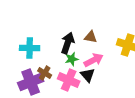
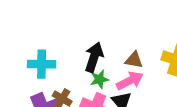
brown triangle: (91, 37) -> (134, 60), moved

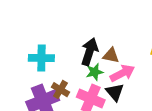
brown triangle: (134, 60) -> (111, 55), moved

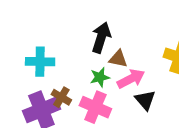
black arrow: (90, 52) -> (101, 37), moved
black triangle: (115, 92) -> (145, 100), moved

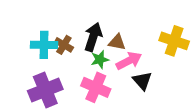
black arrow: (101, 37) -> (93, 37), moved
brown cross: (61, 97) -> (64, 45), moved

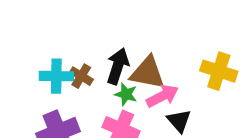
brown triangle: (117, 42) -> (148, 73), size x1.6
green star: (100, 59) -> (126, 94), turned 30

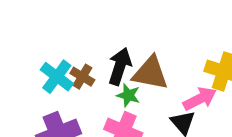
cyan cross: (56, 76) -> (57, 77), turned 36
pink arrow: (162, 96) -> (200, 99), moved

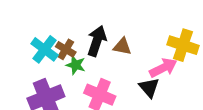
brown triangle: (150, 73) -> (122, 47), size x0.6
green star: (128, 95) -> (76, 65), moved

